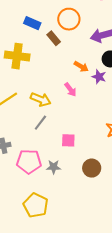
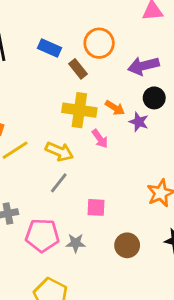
yellow cross: (17, 56) -> (79, 110), moved

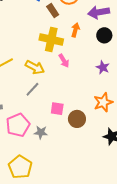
orange arrow: (115, 108) -> (75, 30), moved, turned -112
purple star: (139, 122) -> (103, 67), moved
pink pentagon: (42, 235) -> (18, 125), turned -30
brown circle: (127, 245) -> (77, 119), moved

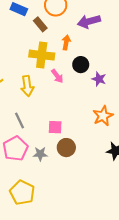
black circle: (104, 35) -> (81, 65), moved
yellow arrow: (35, 67) -> (27, 86), turned 60
gray line: (32, 89) -> (19, 121), moved, turned -63
brown circle: (77, 119) -> (66, 148), moved

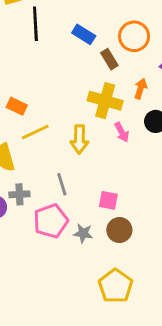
yellow pentagon: (22, 193) -> (116, 286), moved

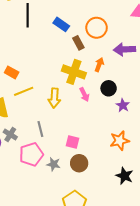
gray cross: (19, 194) -> (10, 134), turned 32

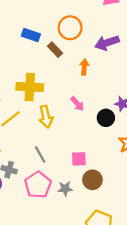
yellow cross: (74, 72) -> (30, 87), moved
black circle: (109, 88) -> (106, 118), moved

